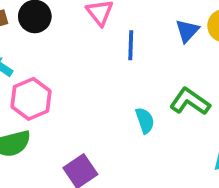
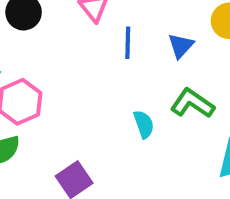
blue triangle: (187, 31) -> (181, 46), moved

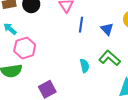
blue triangle: (181, 46) -> (107, 29), turned -32

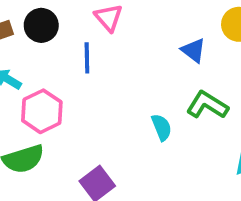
blue line: (81, 25) -> (87, 58), moved

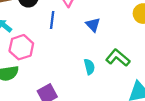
blue triangle: (193, 50) -> (93, 25), moved

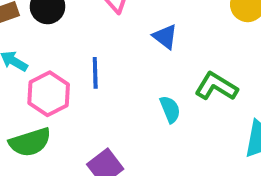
blue line: (52, 20) -> (95, 73), moved

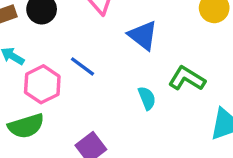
blue triangle: (165, 37) -> (143, 35), size x1.4
blue line: (95, 73) -> (82, 66), turned -52

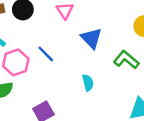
green L-shape: (187, 79) -> (126, 60), moved

